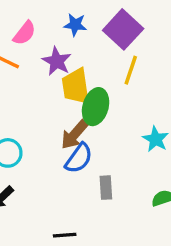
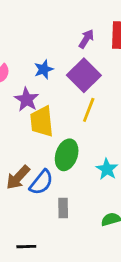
blue star: (75, 25) -> (44, 69), turned -30
green ellipse: (96, 107) -> (67, 155), moved
brown arrow: (74, 135) -> (18, 177), moved

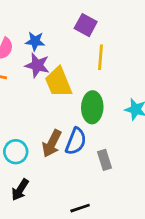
blue star: (44, 69) -> (35, 41), moved, turned -30
purple square: (84, 75) -> (86, 25), size x0.7

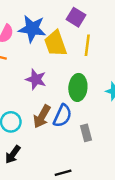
blue star: (35, 41) -> (32, 29), size x1.6
purple star: (37, 65) -> (36, 79), moved
yellow trapezoid: (58, 82) -> (55, 43), moved

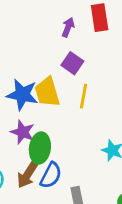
blue star: (32, 29) -> (22, 95), moved
green ellipse: (78, 87) -> (40, 148), moved

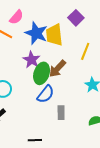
yellow line: (84, 96) -> (85, 51), moved
brown arrow: (27, 175) -> (57, 69), moved

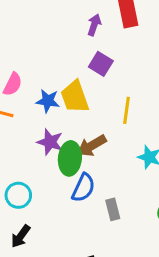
blue star: (36, 33) -> (48, 101), size x0.7
brown arrow: (57, 69) -> (92, 146), turned 30

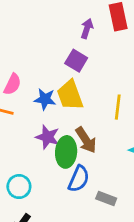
purple square: (101, 64) -> (76, 61), moved
brown arrow: (92, 146) -> (86, 140), turned -92
gray rectangle: (113, 209) -> (106, 198), turned -54

